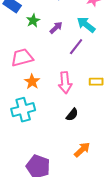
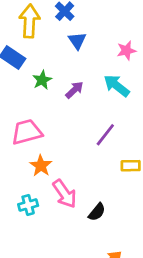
purple line: (76, 47) -> (105, 135), moved
pink arrow: (65, 83) -> (65, 194), moved, turned -30
cyan cross: (23, 110) -> (28, 205), size x0.6

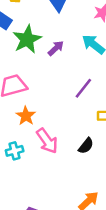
green star: (42, 80) -> (27, 39), size x1.6
black semicircle: (97, 212) -> (86, 146), moved

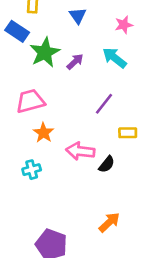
pink arrow: (47, 141) -> (80, 151), moved, turned 132

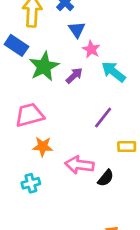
pink star: (124, 25) -> (91, 49), moved, turned -30
orange star: (43, 133) -> (43, 146), turned -30

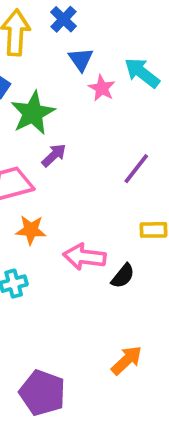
cyan arrow: (114, 72) -> (142, 73), moved
purple arrow: (74, 76) -> (54, 155), moved
purple line: (103, 118) -> (136, 169), moved

